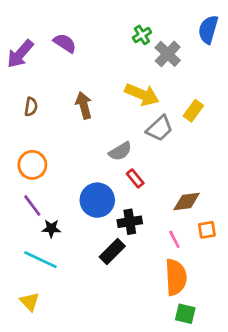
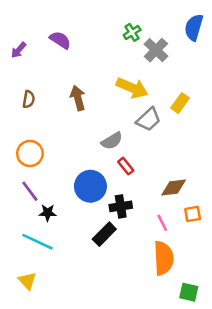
purple arrow: (20, 54) -> (19, 50), size x0.6
green square: (185, 314) -> (189, 292), moved

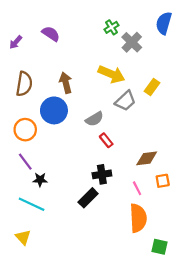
brown semicircle: (29, 99) -> (24, 84), size x1.6
blue circle: (90, 186) -> (54, 110), moved

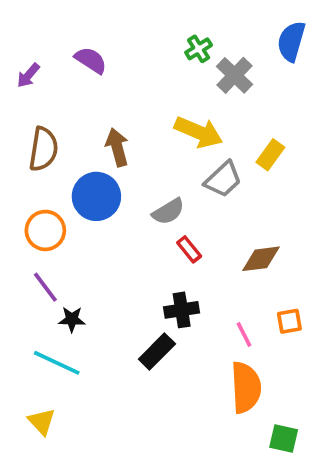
brown diamond: (147, 158) -> (261, 259), moved

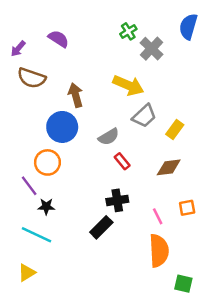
brown semicircle: (43, 149) -> (32, 78), moved, turned 100
yellow rectangle: (270, 155) -> (175, 129), moved
orange circle: (45, 230) -> (47, 162), moved
yellow triangle: (42, 421) -> (27, 273), turned 42

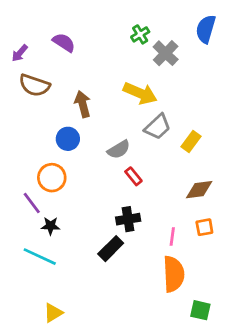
blue circle: (62, 127) -> (68, 139), size x0.7
brown diamond: (169, 167) -> (199, 190), moved
pink line: (158, 216) -> (172, 237), turned 35
yellow triangle: (27, 273) -> (53, 313), moved

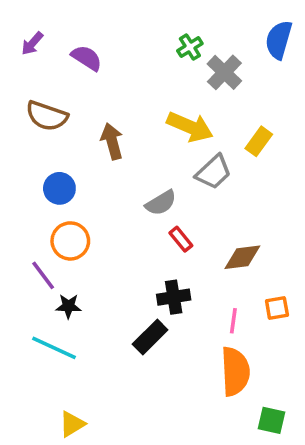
purple arrow: (20, 53) -> (32, 43), moved
blue circle: (68, 139) -> (59, 188), moved
yellow rectangle: (191, 141) -> (259, 141), moved
brown diamond: (199, 190) -> (242, 257), moved

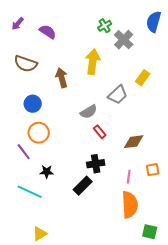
yellow arrow: (190, 127) -> (93, 62), moved, turned -105
black star: (68, 306) -> (47, 172), moved

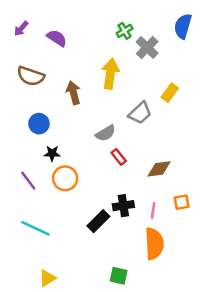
orange circle: (39, 133) -> (65, 178), moved
black cross: (96, 164) -> (123, 206), moved
black star: (47, 172) -> (52, 153), moved
green square: (150, 232) -> (119, 276), moved

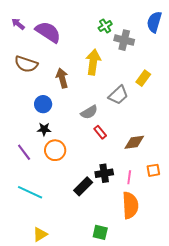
purple arrow: (21, 29) -> (18, 24), turned 88
purple semicircle: (57, 38) -> (48, 32), size x1.5
gray cross: (147, 48) -> (124, 40), turned -30
blue circle: (39, 124) -> (43, 104), moved

